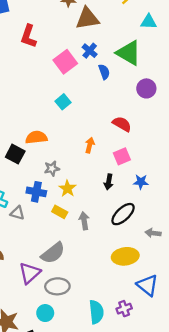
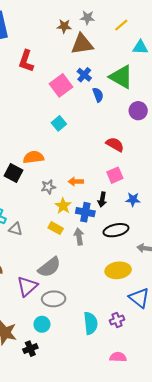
orange arrow: (90, 145) -> (76, 182), moved, turned -104
blue cross: (36, 192) -> (85, 212), moved
black ellipse: (123, 214) -> (116, 230), turned 30

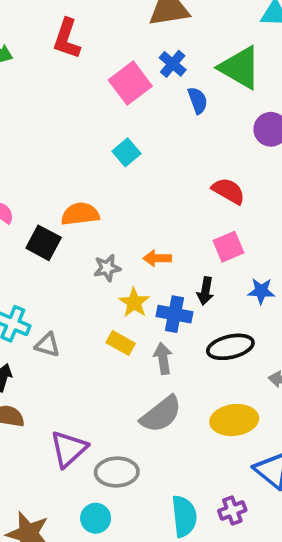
gray semicircle: (49, 267) -> (161, 414), moved

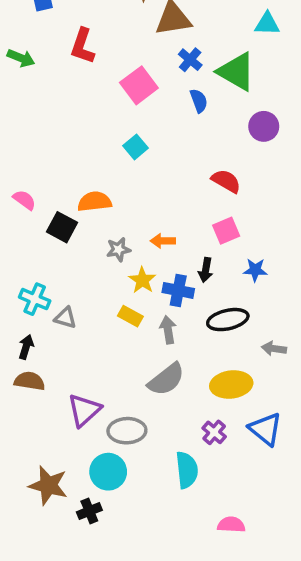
blue cross: (173, 64) -> (190, 60), moved
purple cross: (232, 511) -> (214, 432), moved, turned -30
cyan circle: (96, 518) -> (108, 472), size x1.4

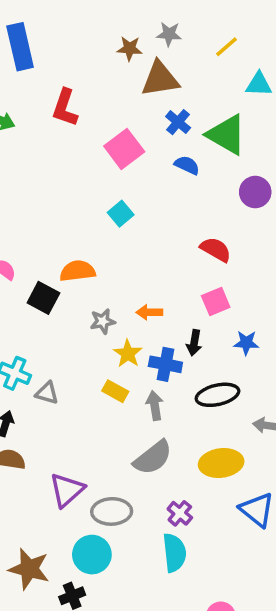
blue semicircle: (199, 101) -> (187, 165), turned -45
purple cross: (214, 432) -> (180, 513), moved

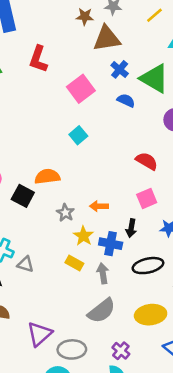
gray star: (103, 321) -> (65, 213), turned -30

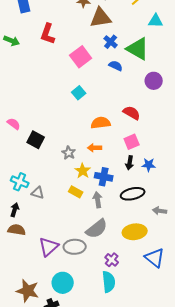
orange semicircle: (47, 177) -> (101, 123), moved
black arrow: (131, 228) -> (130, 163), moved
gray ellipse: (72, 349) -> (75, 247), moved

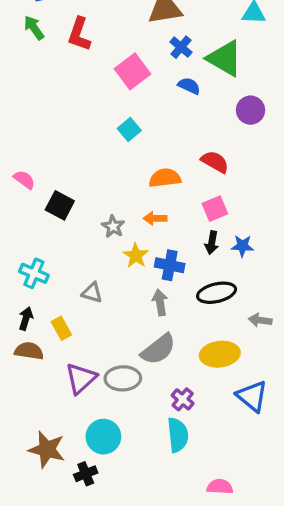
green arrow: (12, 41) -> (34, 28), moved, turned -147
yellow rectangle: (76, 192) -> (61, 328), moved, turned 32
gray triangle: (38, 193) -> (92, 293), moved

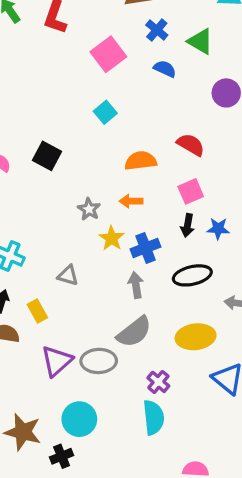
green triangle: (225, 58) -> (200, 41), size x0.7
black square: (60, 205) -> (47, 156), moved
blue cross: (170, 265) -> (146, 248), turned -32

